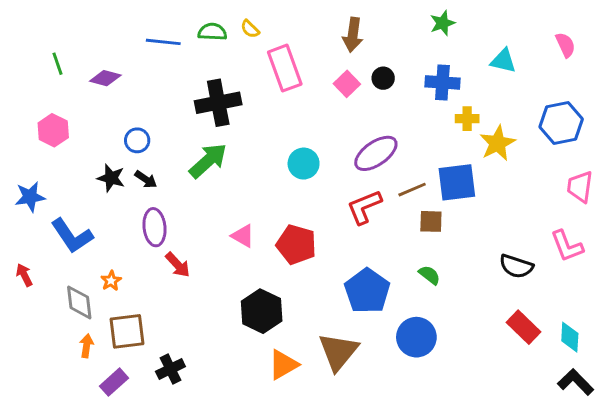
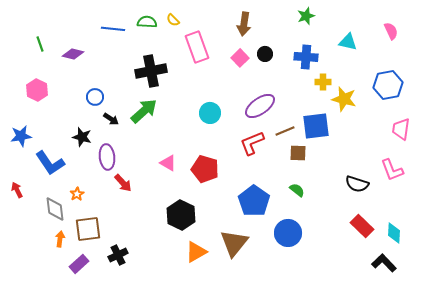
yellow star: (497, 143) -> (344, 99), turned -30
black star: (111, 178) -> (82, 137), moved
black arrow: (146, 179) -> (111, 119), moved
black L-shape: (576, 382) -> (384, 263), moved

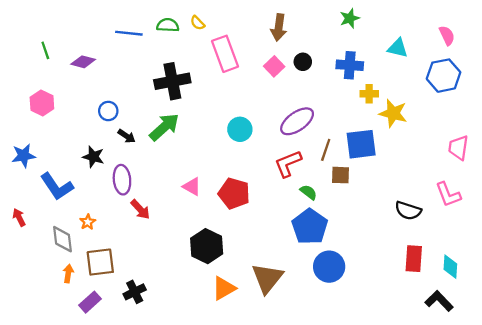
blue hexagon: (388, 85) -> (444, 76), moved
brown line: (285, 131) -> (326, 150), turned -48
green semicircle: (297, 190) -> (309, 192), moved
blue pentagon: (254, 201) -> (310, 227), moved
red rectangle: (362, 226) -> (414, 259), turned 50

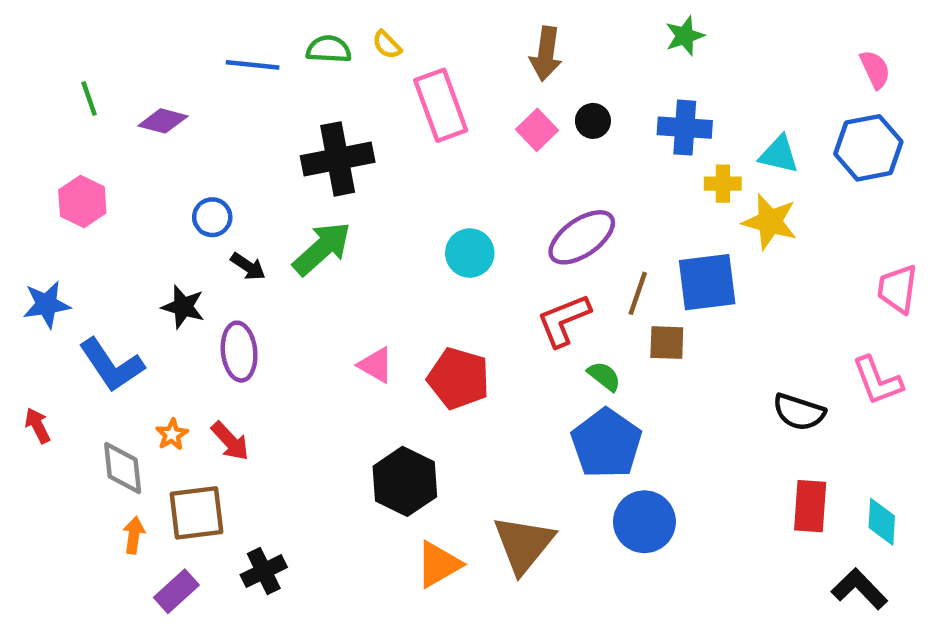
cyan triangle: (398, 48) -> (779, 154), moved
red arrow: (140, 209) -> (230, 441), moved

